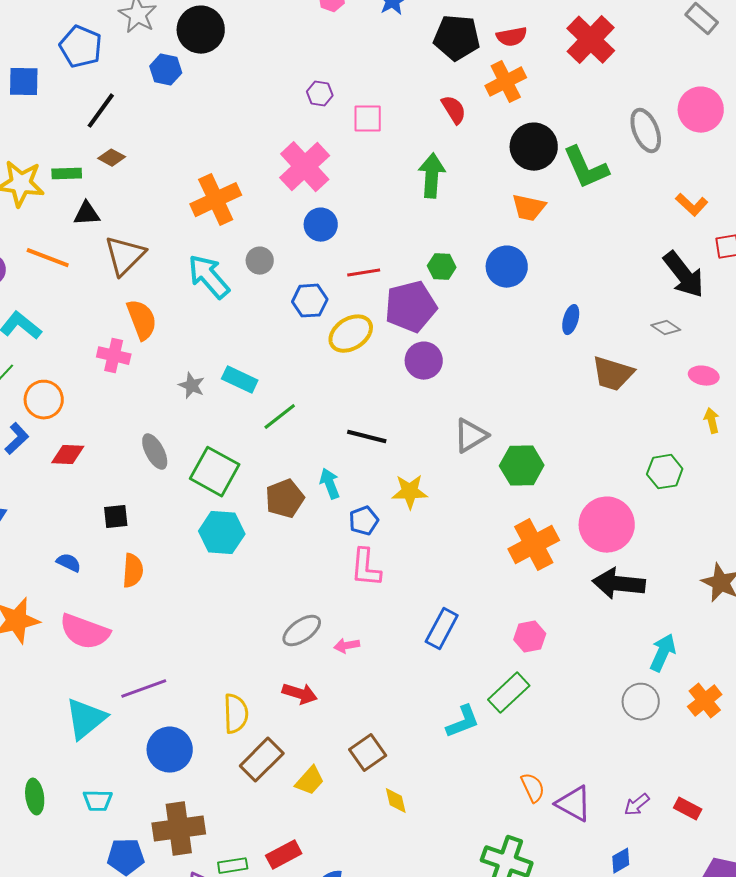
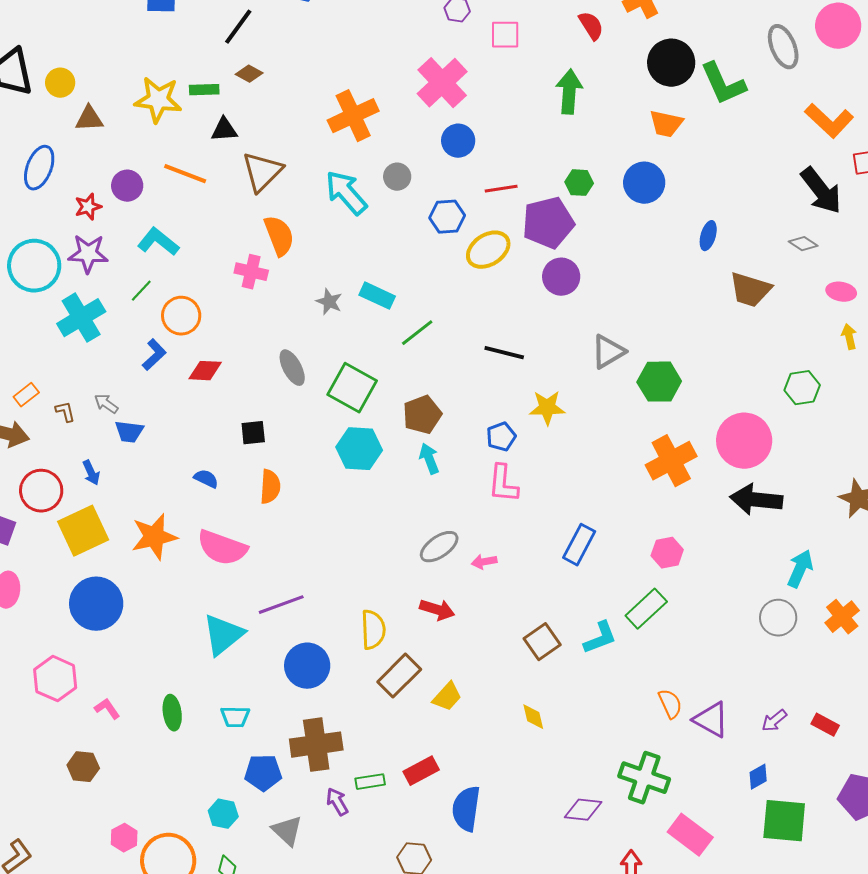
orange L-shape: (692, 205) -> (829, 121), size x1.5
cyan arrow: (330, 484) -> (429, 459), moved
brown square: (368, 753) -> (542, 642), moved

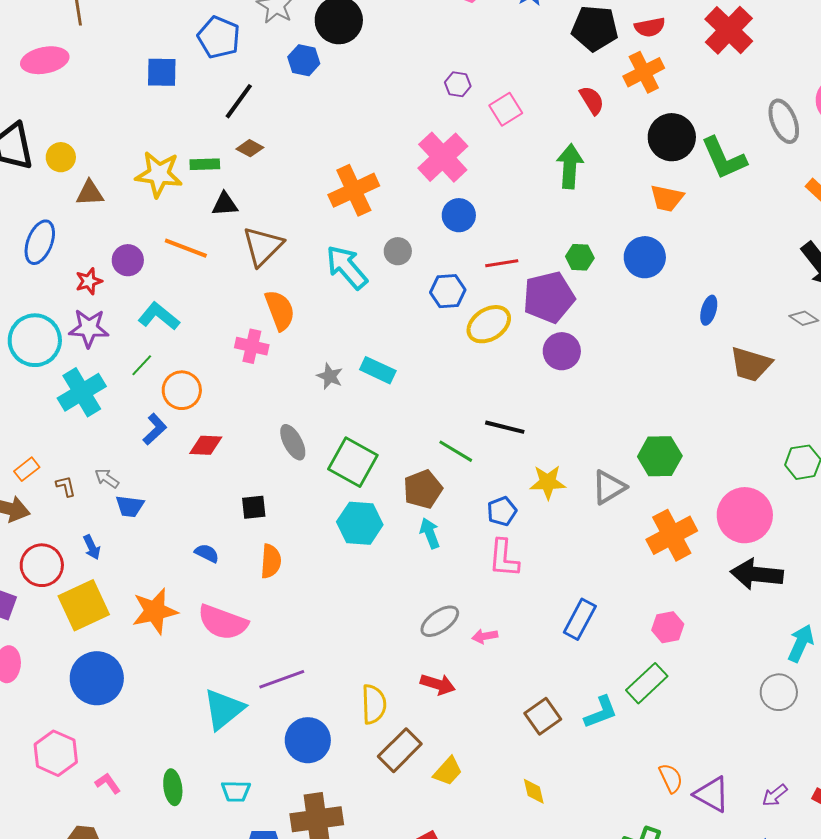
pink square: (505, 35) -> (506, 109), turned -32
green line: (417, 333) -> (456, 451), moved, turned 69
gray triangle: (608, 352) -> (609, 487), moved

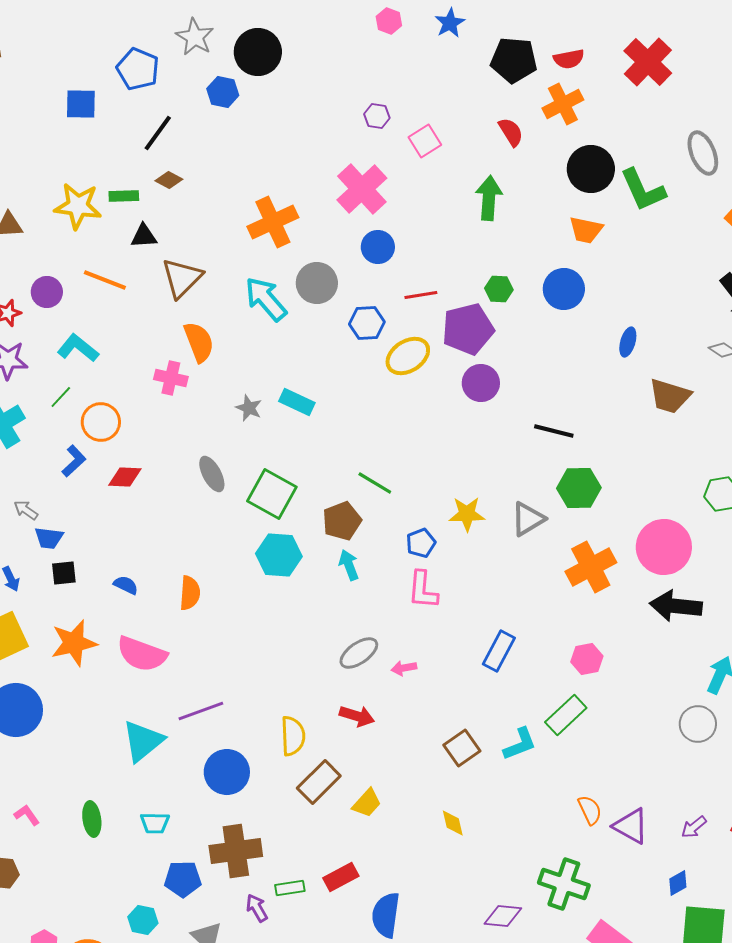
gray circle: (398, 251) -> (317, 283), size x1.5
black line: (505, 427) -> (554, 431), moved
black square: (254, 507) -> (64, 573), moved

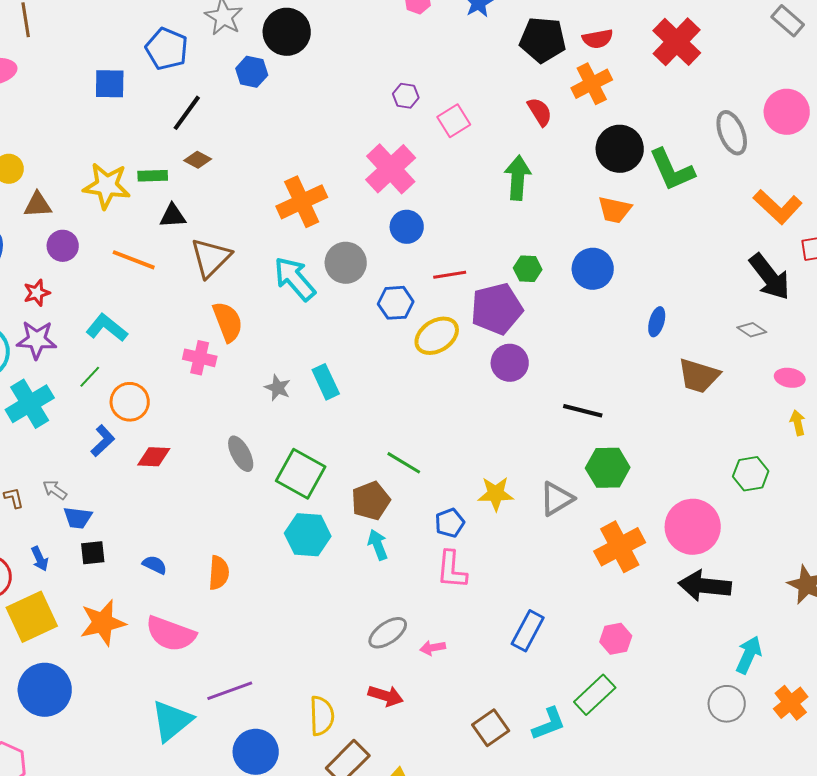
purple circle: (47, 292) -> (63, 246), moved
cyan rectangle: (297, 402) -> (326, 382), turned 40

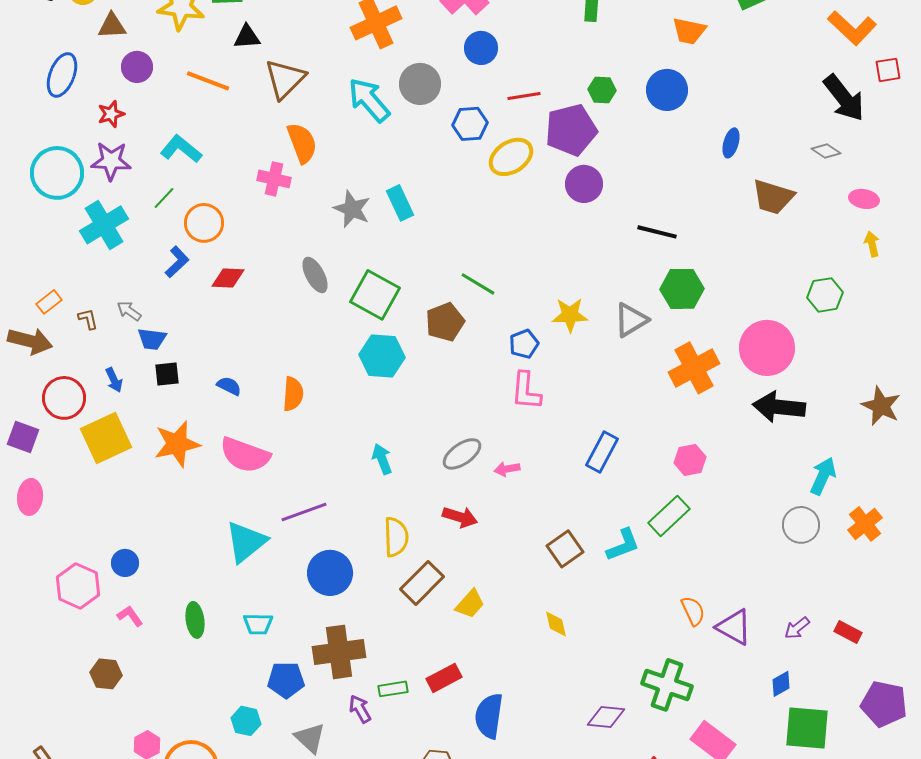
gray star: (278, 388) -> (352, 209), size x1.4
cyan arrow: (378, 545) -> (382, 459), moved
blue circle: (45, 690) -> (125, 563), moved, size x0.5

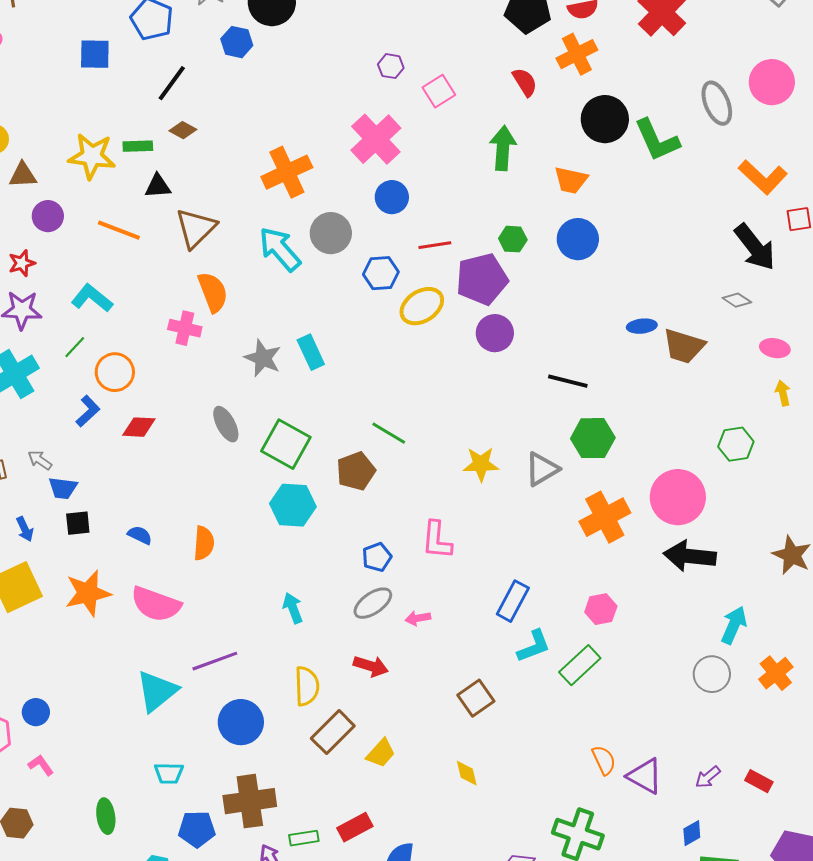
orange trapezoid: (689, 31) -> (571, 180), moved
blue ellipse: (731, 143) -> (642, 326), moved, turned 68
blue pentagon: (524, 344) -> (377, 557), moved
cyan L-shape: (623, 545) -> (534, 646), moved
green ellipse: (195, 620) -> (106, 816), moved

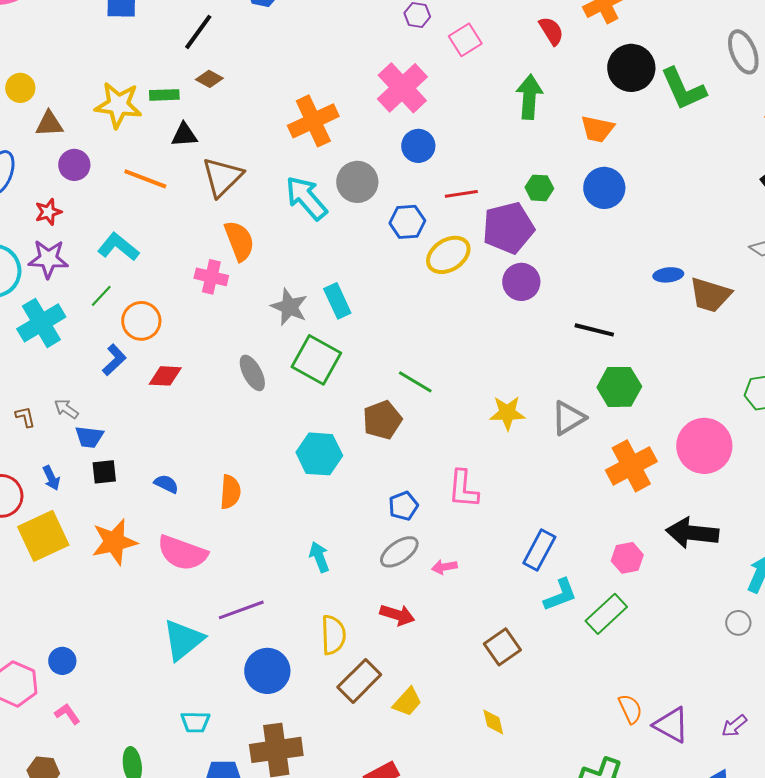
green square: (286, 444) -> (316, 360), moved
black arrow: (690, 556) -> (692, 533), moved
gray circle: (712, 674) -> (738, 623), size x0.7

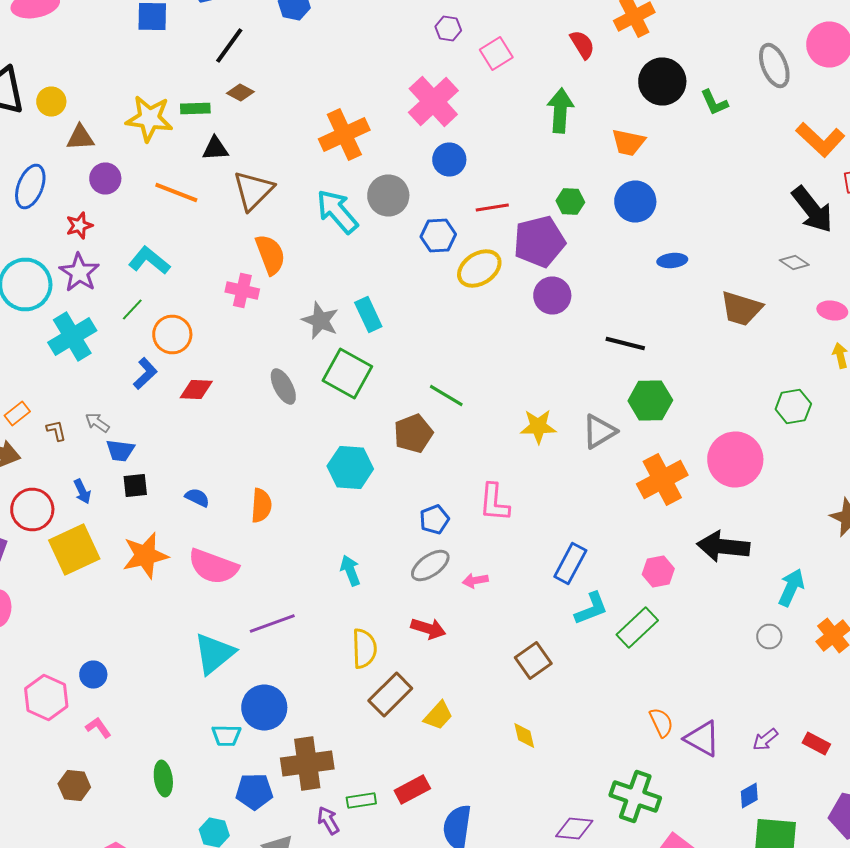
green L-shape: (683, 89) -> (714, 102), size x0.6
purple star: (48, 259) -> (79, 272), turned 30
blue ellipse: (668, 275) -> (672, 260), moved
blue circle: (267, 671) -> (264, 708), moved

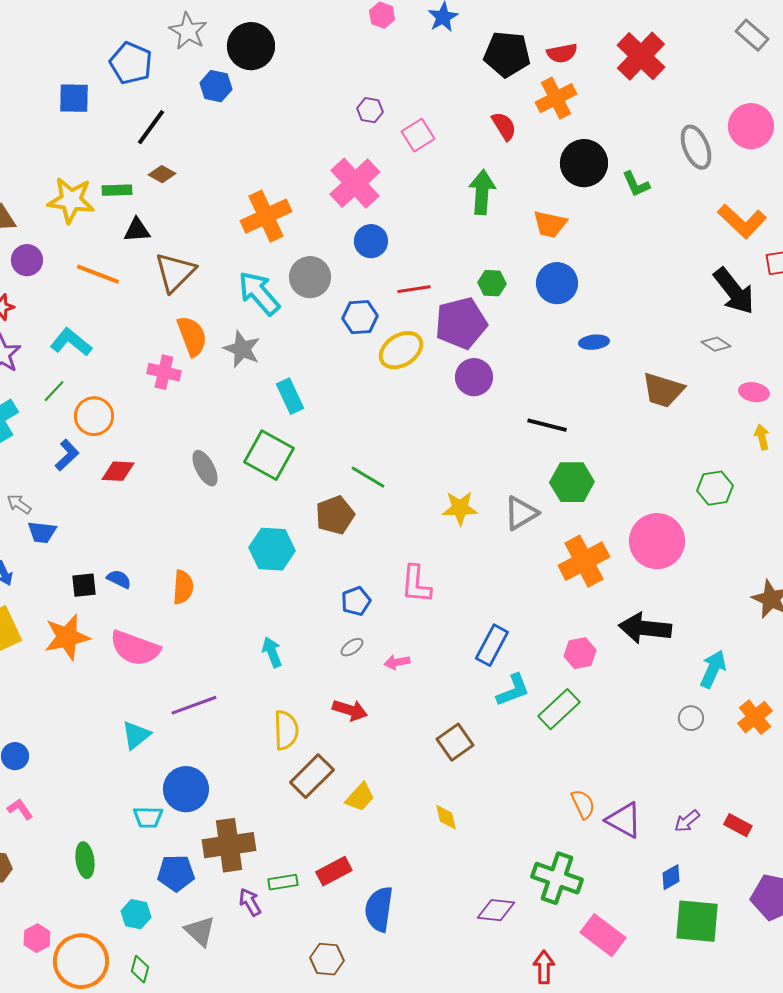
gray star: (320, 320) -> (242, 349), moved
black square: (135, 486) -> (84, 585), moved
gray ellipse: (430, 566) -> (352, 647), size x0.6
cyan triangle: (214, 654) -> (136, 735), size x0.7

